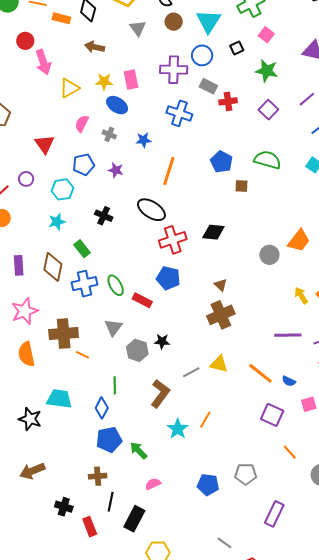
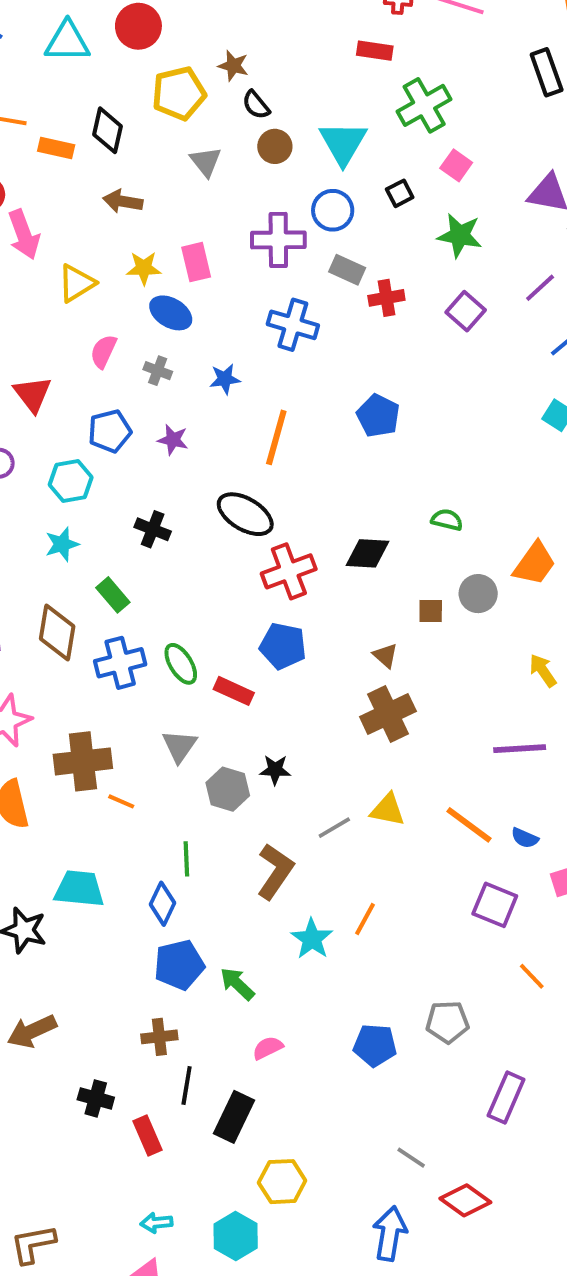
green semicircle: (267, 160) -> (447, 520), moved, size x0.6
brown square: (242, 186) -> (431, 611), moved

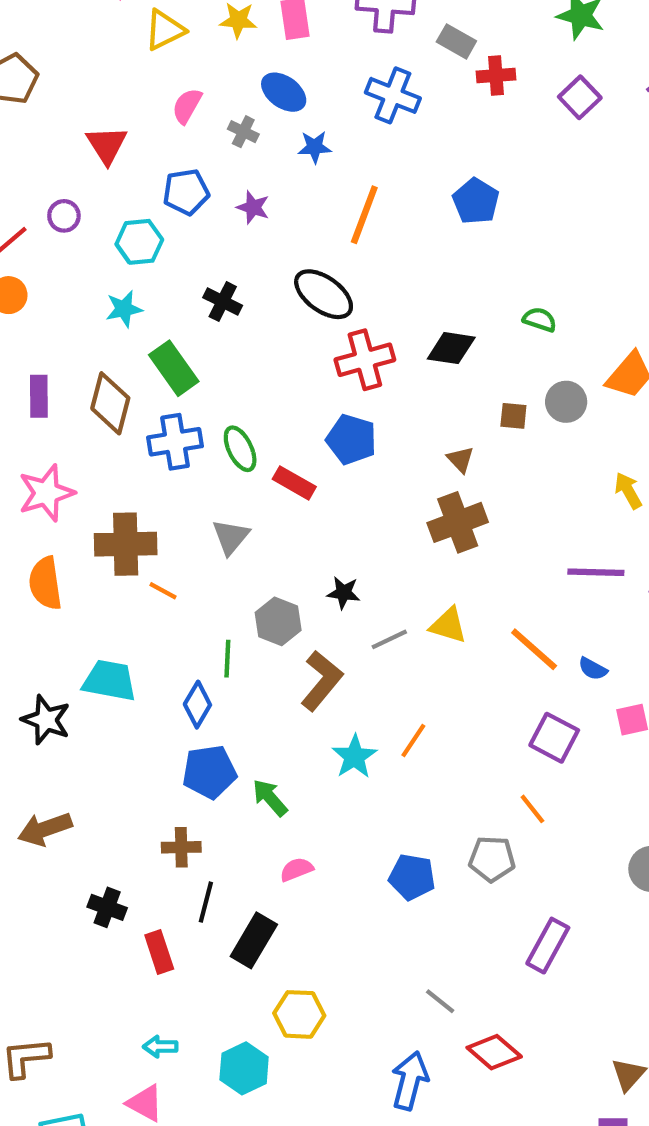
blue ellipse: (171, 313) -> (284, 92), moved
green rectangle: (113, 595) -> (174, 368), size x1.4
black star: (275, 770) -> (344, 593), moved
gray hexagon: (228, 789) -> (278, 621), moved
orange line: (532, 976) -> (532, 809), moved

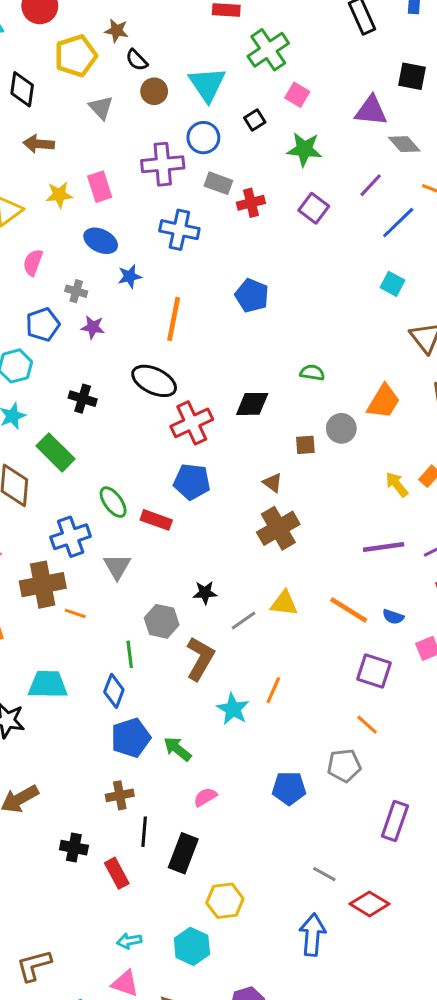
gray cross: (243, 132) -> (76, 291), moved
blue cross: (175, 442) -> (71, 537), moved

